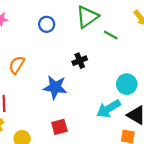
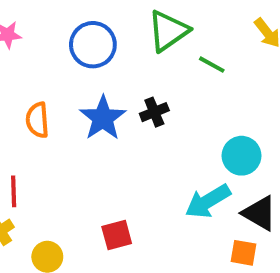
blue circle: (47, 24) -> (93, 45), size x1.5
orange semicircle: (17, 65) -> (37, 120), turned -36
blue star: (55, 87) -> (103, 118), moved, turned 30

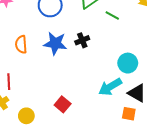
blue star: (103, 118) -> (55, 43), turned -30
red square: (117, 235) -> (63, 104), turned -35

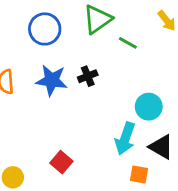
cyan arrow: (110, 87) -> (125, 139), turned -40
orange square: (129, 114) -> (139, 175), moved

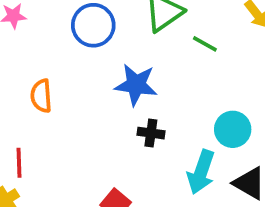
black cross: (88, 76) -> (151, 133), moved, turned 30
blue star: (52, 80) -> (136, 85), moved

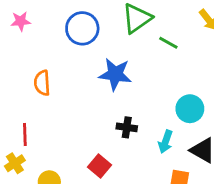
black cross: (151, 133) -> (127, 127), moved
cyan arrow: (201, 172) -> (165, 142), size x0.7

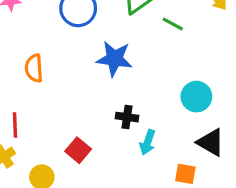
cyan arrow: (165, 142) -> (148, 142), moved
red square: (99, 166) -> (78, 150), moved

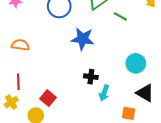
orange semicircle: (34, 68) -> (20, 45), moved, turned 102
red square: (78, 150) -> (48, 98), moved

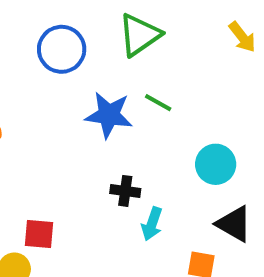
green line: (120, 16) -> (158, 103), moved
red square: (48, 98) -> (39, 234), turned -35

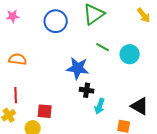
blue star: (109, 115) -> (78, 68), moved
cyan circle: (216, 164) -> (130, 54), moved

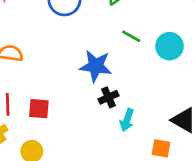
black cross: (87, 90) -> (108, 97), turned -32
red square: (45, 111) -> (39, 109), moved

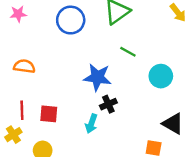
cyan circle: (170, 46) -> (161, 76), moved
cyan arrow: (127, 120) -> (91, 124), moved

